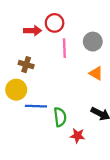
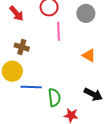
red arrow: (33, 31) -> (17, 13), moved, turned 49
gray circle: (93, 42) -> (86, 13), moved

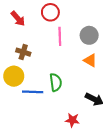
gray circle: (86, 13) -> (89, 35), moved
green semicircle: (54, 97) -> (56, 82), moved

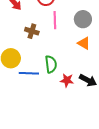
brown cross: (23, 52) -> (32, 31), moved
red star: (72, 120) -> (67, 80), moved

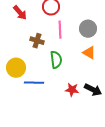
green semicircle: (51, 64) -> (56, 60), moved

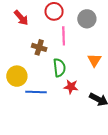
gray circle: (88, 29) -> (87, 19), moved
orange triangle: (89, 53) -> (94, 60), turned 32
red star: (72, 90) -> (71, 87), moved

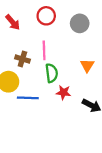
pink line: (64, 36) -> (44, 50), moved
brown cross: (39, 47) -> (22, 59), moved

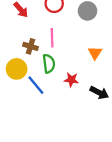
green semicircle: (52, 73) -> (49, 64), moved
blue line: (28, 98) -> (36, 85), turned 48

